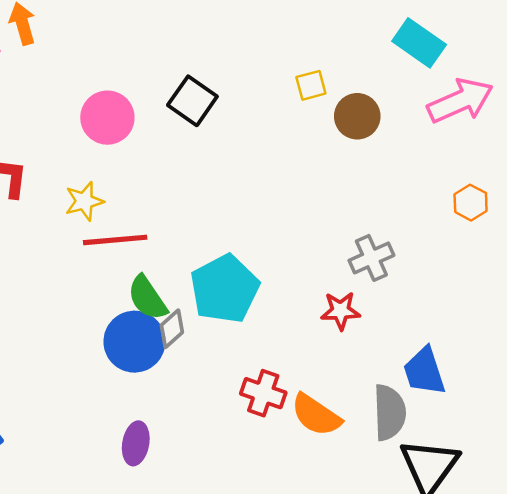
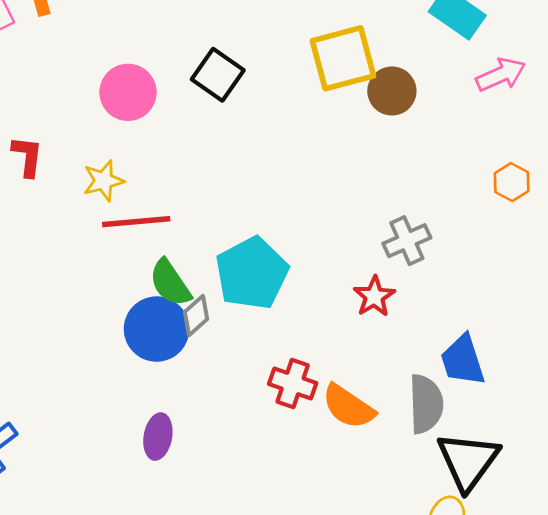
yellow square: (311, 85) -> (343, 58), size x2.0
pink arrow: (460, 101) -> (501, 75), size x0.7
red star: (341, 311) -> (374, 296), turned -30

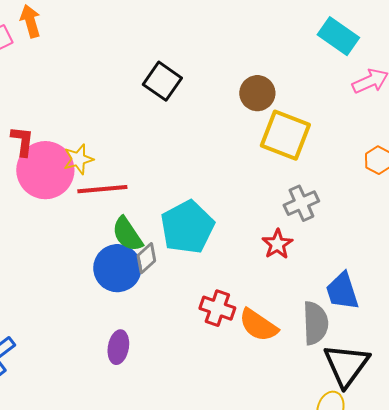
yellow square: (343, 58) -> (285, 135), moved, turned 36
brown circle: (392, 91) -> (257, 93), moved
pink circle: (128, 92) -> (45, 170), moved, size x1.4

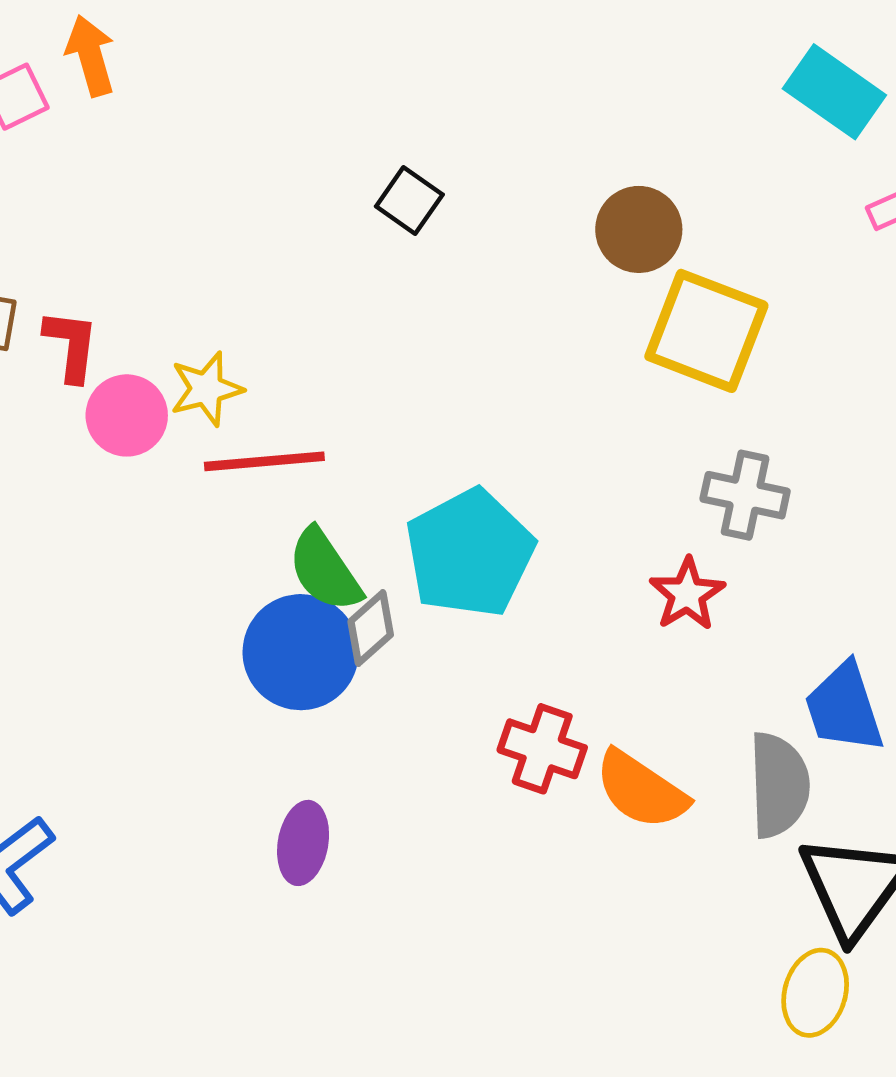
black square: (162, 81) -> (409, 200), size x0.7
pink circle: (45, 170) -> (127, 415), size x0.6
gray cross: (301, 203) -> (745, 495), turned 36

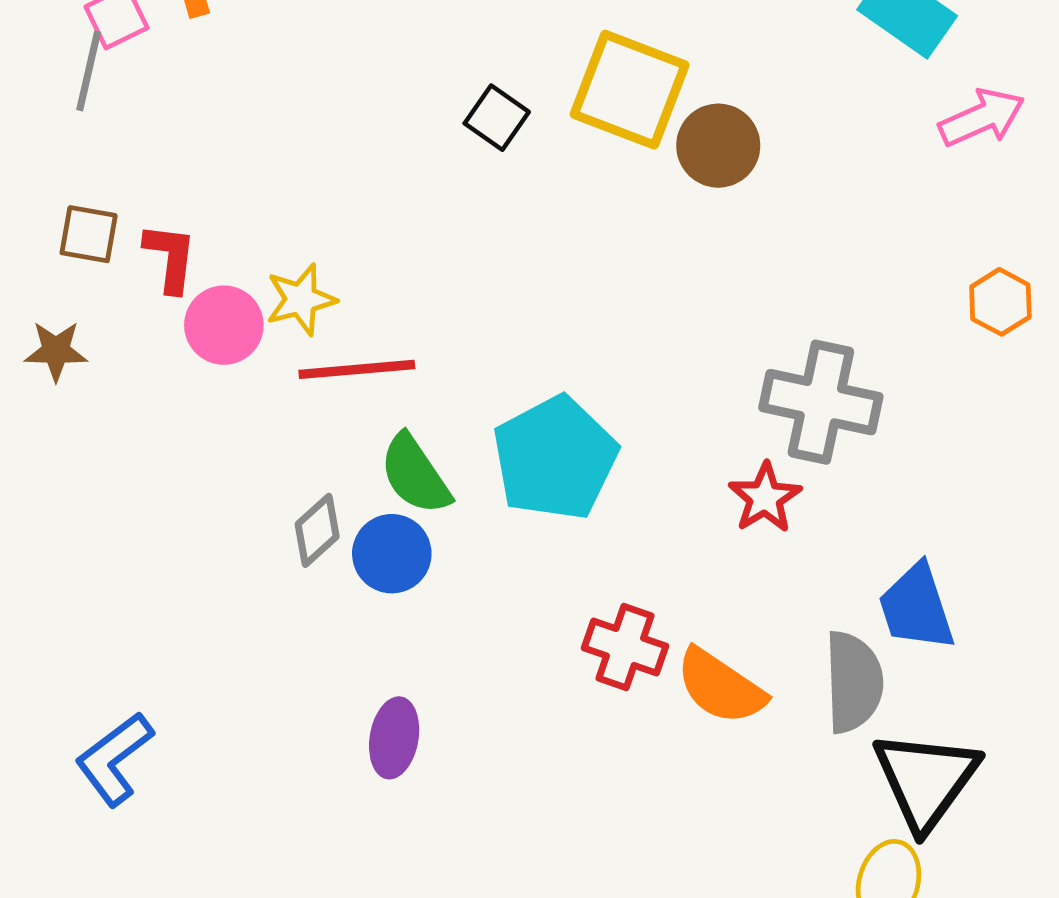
yellow square: (706, 331) -> (630, 90), moved
gray cross: (745, 495) -> (821, 402), size x1.4
gray diamond: (371, 628) -> (317, 530), moved
blue circle: (301, 652) -> (392, 554), size x0.7

